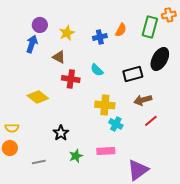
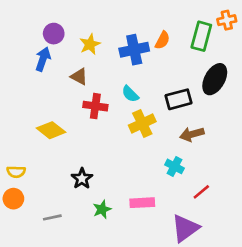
blue cross: (100, 37) -> (134, 50), size x1.5
yellow cross: (105, 105) -> (142, 123), moved, turned -30
red line: (151, 121) -> (201, 192), moved
cyan cross: (116, 124) -> (174, 166), moved

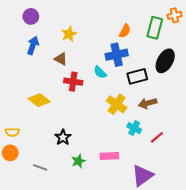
purple circle: (54, 34) -> (31, 16), moved
blue cross: (134, 50) -> (117, 55), moved
yellow cross: (142, 123) -> (117, 104), moved, turned -30
red line: (201, 192) -> (157, 137), moved
gray line: (52, 217) -> (40, 167), turned 32

